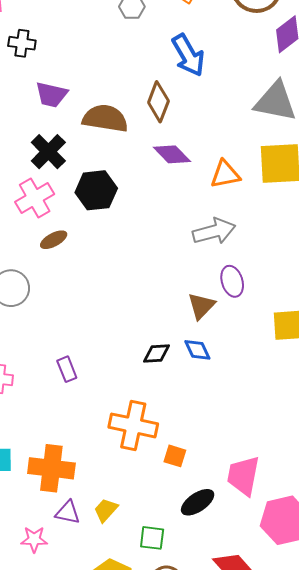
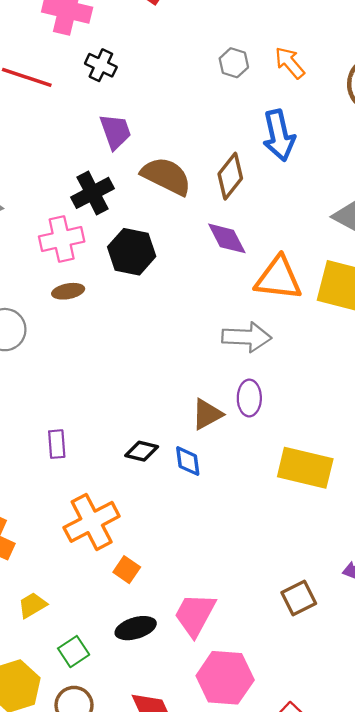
purple trapezoid: (51, 95) -> (115, 132), turned -140
orange triangle: (225, 174) -> (278, 278), size x1.4
purple rectangle: (67, 369) -> (57, 444), moved
orange cross: (133, 425) -> (92, 522), turned 33
green square: (152, 538) -> (74, 652), turned 32

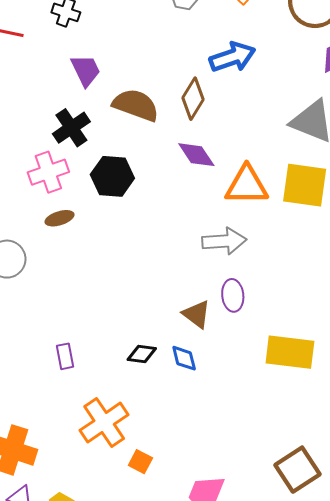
blue arrow: (279, 135) -> (232, 57), turned -90
brown triangle: (207, 414) -> (197, 314), turned -48
brown square: (299, 598) -> (297, 470), size x1.4

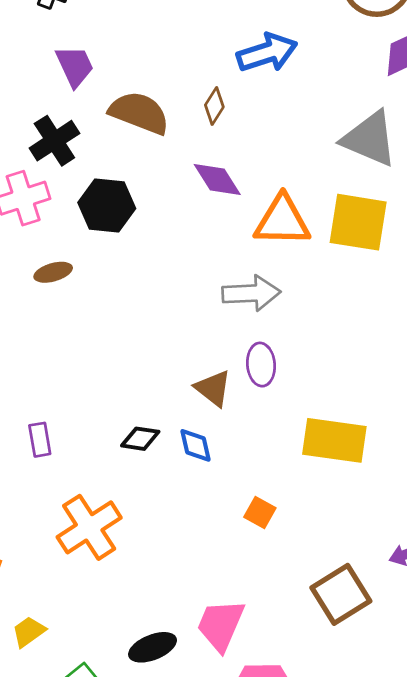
brown diamond: (193, 99) -> (214, 106), size x0.7
brown ellipse: (60, 218) -> (53, 272), moved
orange square: (140, 462) -> (260, 512), moved

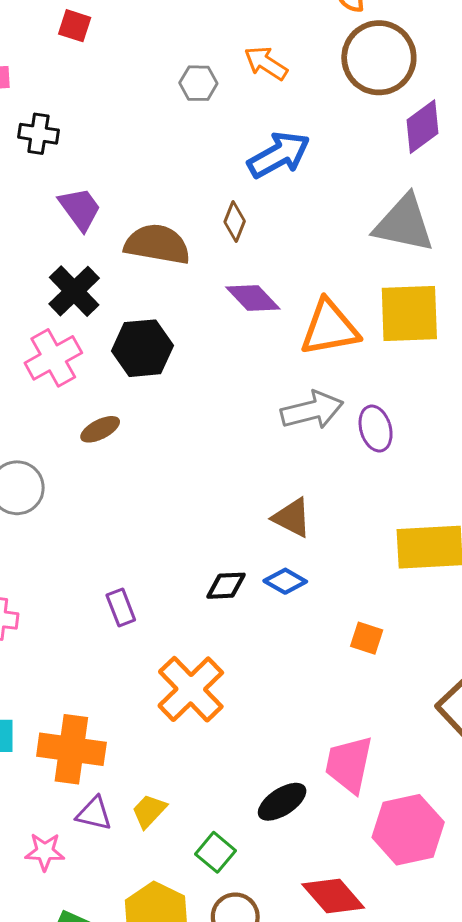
purple ellipse: (261, 365) -> (376, 429), moved
blue diamond: (195, 445) -> (285, 581), turned -36

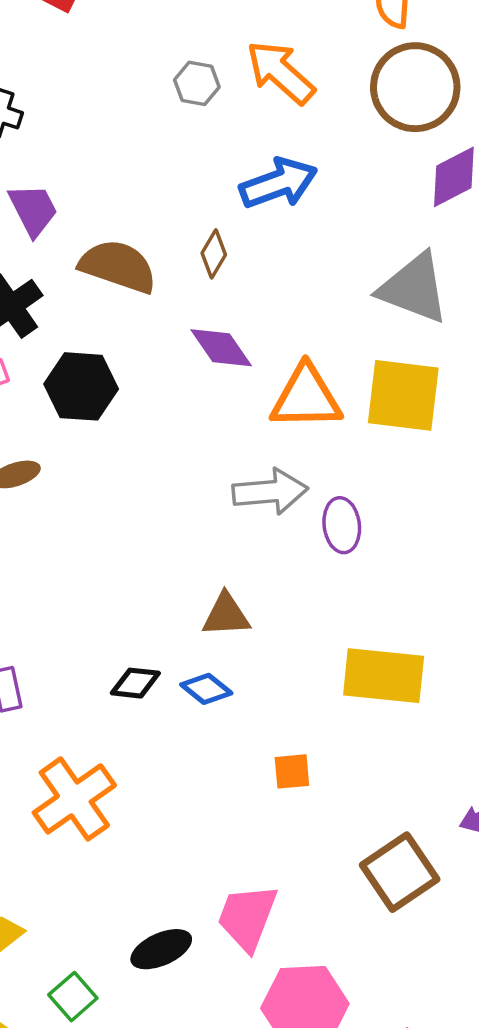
orange arrow: (266, 63) -> (280, 72), size x1.4
brown triangle: (292, 518) -> (226, 615), turned -39
orange square: (367, 638) -> (292, 771), turned -32

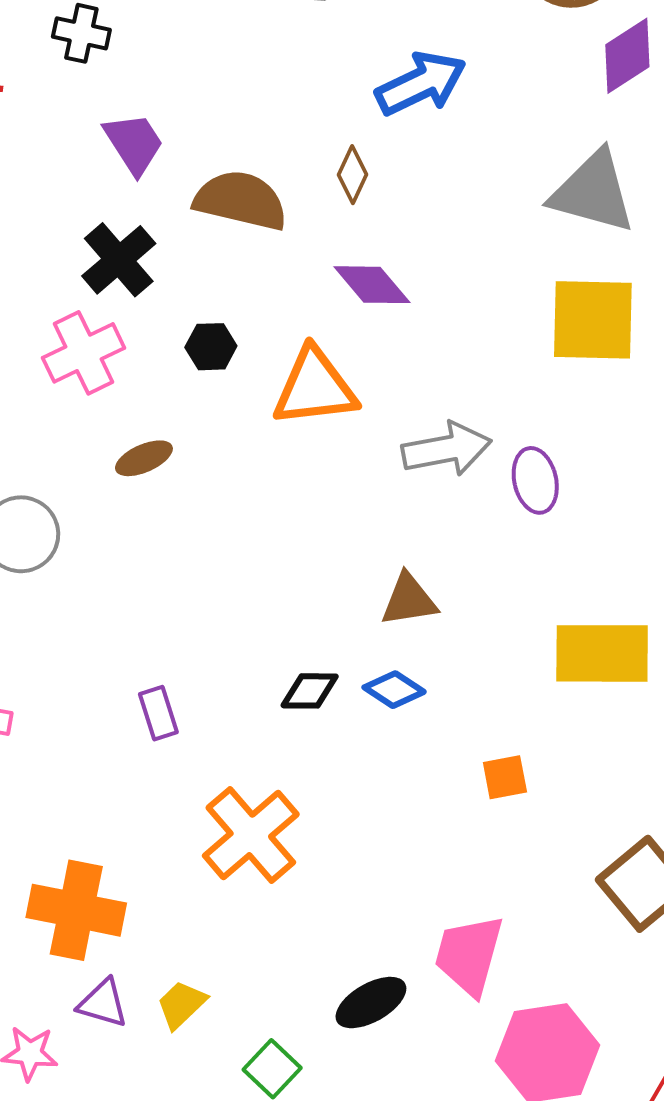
black hexagon: (81, 386) -> (211, 347), size x0.6
orange triangle: (306, 397) -> (315, 387), moved

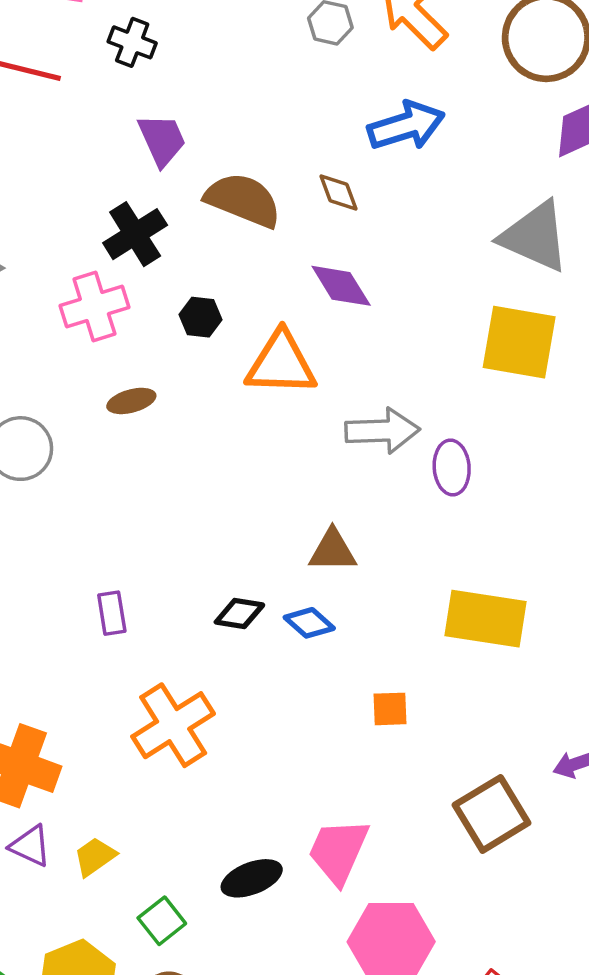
brown diamond: (352, 175) -> (339, 193), turned -54

